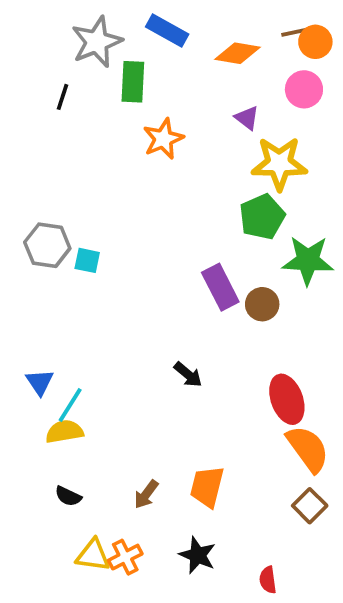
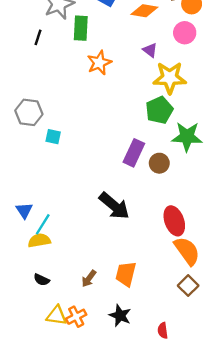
gray hexagon: (47, 245) -> (29, 112), moved
purple rectangle: (220, 287) -> (134, 153), turned 52
black arrow: (188, 375) -> (114, 206), size x1.8

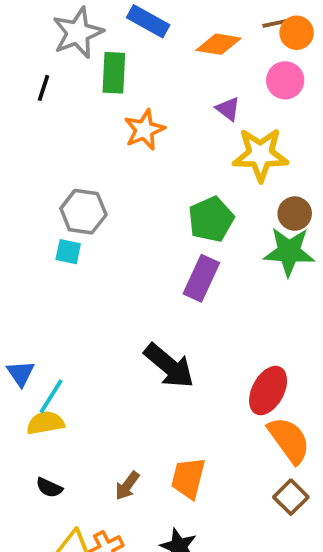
green pentagon: (159, 110) -> (211, 219), moved
gray hexagon: (29, 112) -> (83, 212), moved
brown circle: (159, 163) -> (295, 214), moved
red ellipse: (174, 221) -> (268, 391), turned 48

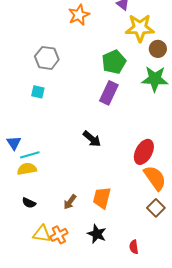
brown circle: (295, 214) -> (158, 49), moved
cyan square: (68, 252) -> (38, 92), moved
black arrow: (169, 366) -> (92, 139), size x0.7
cyan line: (51, 396) -> (30, 155), turned 42

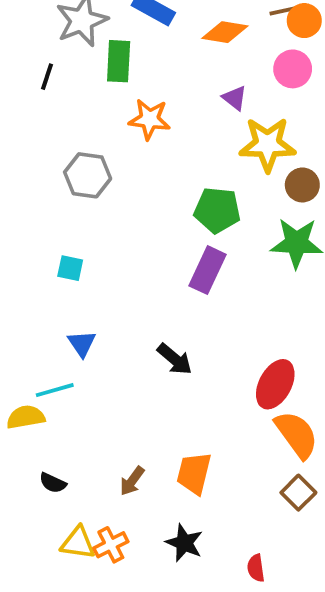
orange star: (79, 15) -> (150, 119), turned 30
gray hexagon: (47, 58) -> (88, 175), moved
green pentagon: (114, 62) -> (217, 210), turned 30
blue triangle: (14, 143) -> (82, 344), moved
yellow semicircle: (27, 169) -> (26, 417), moved

